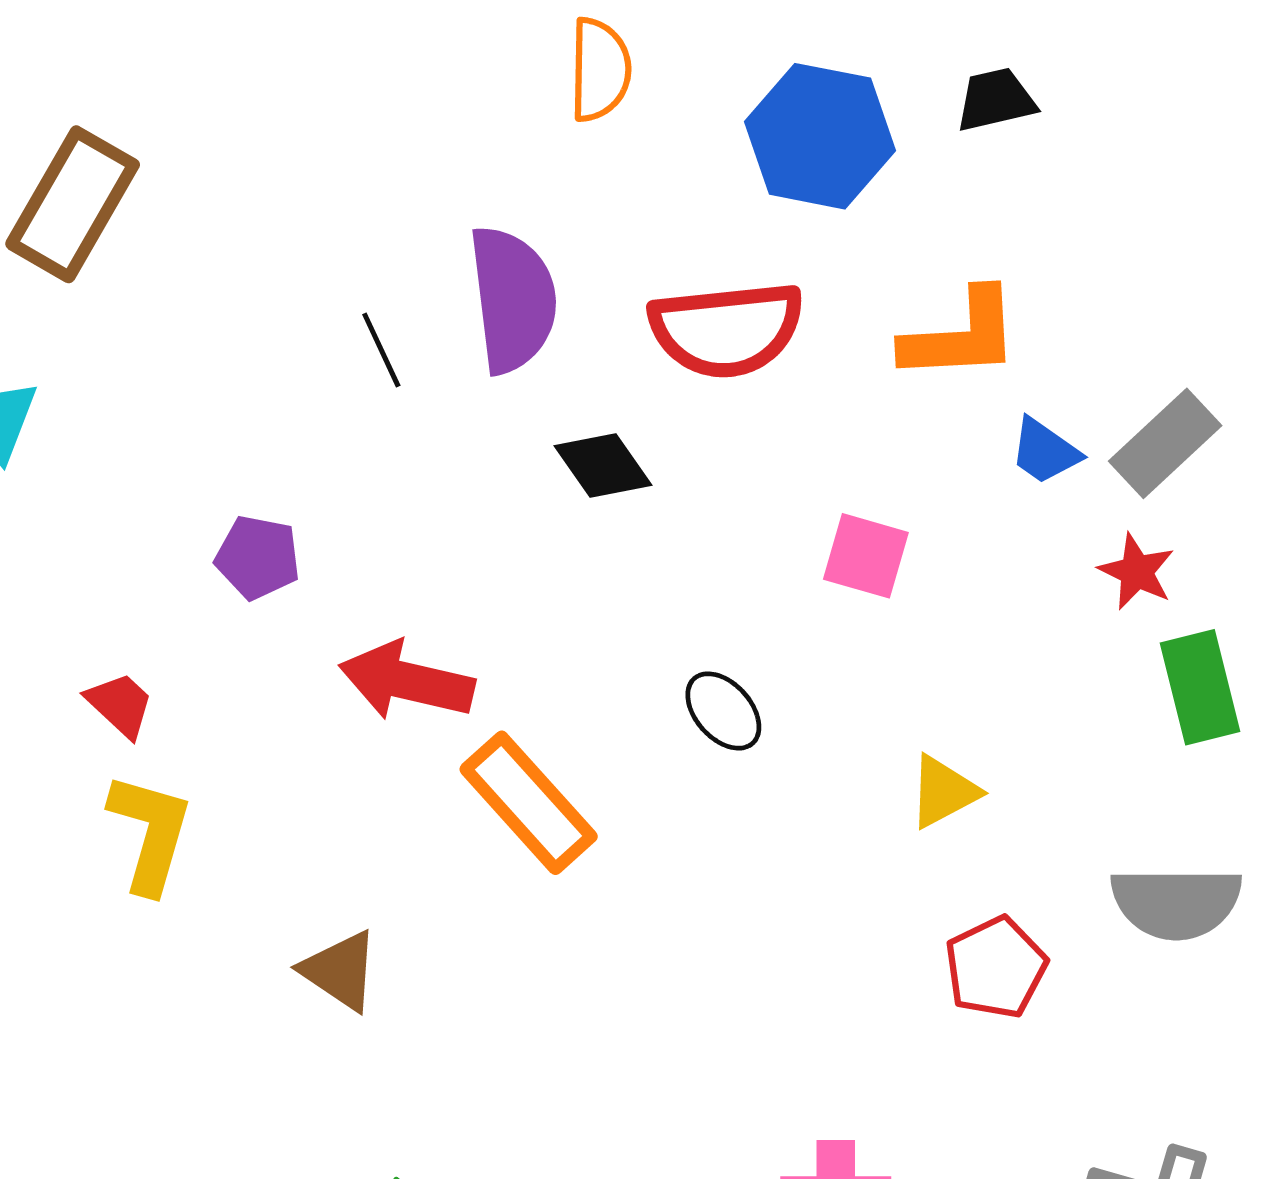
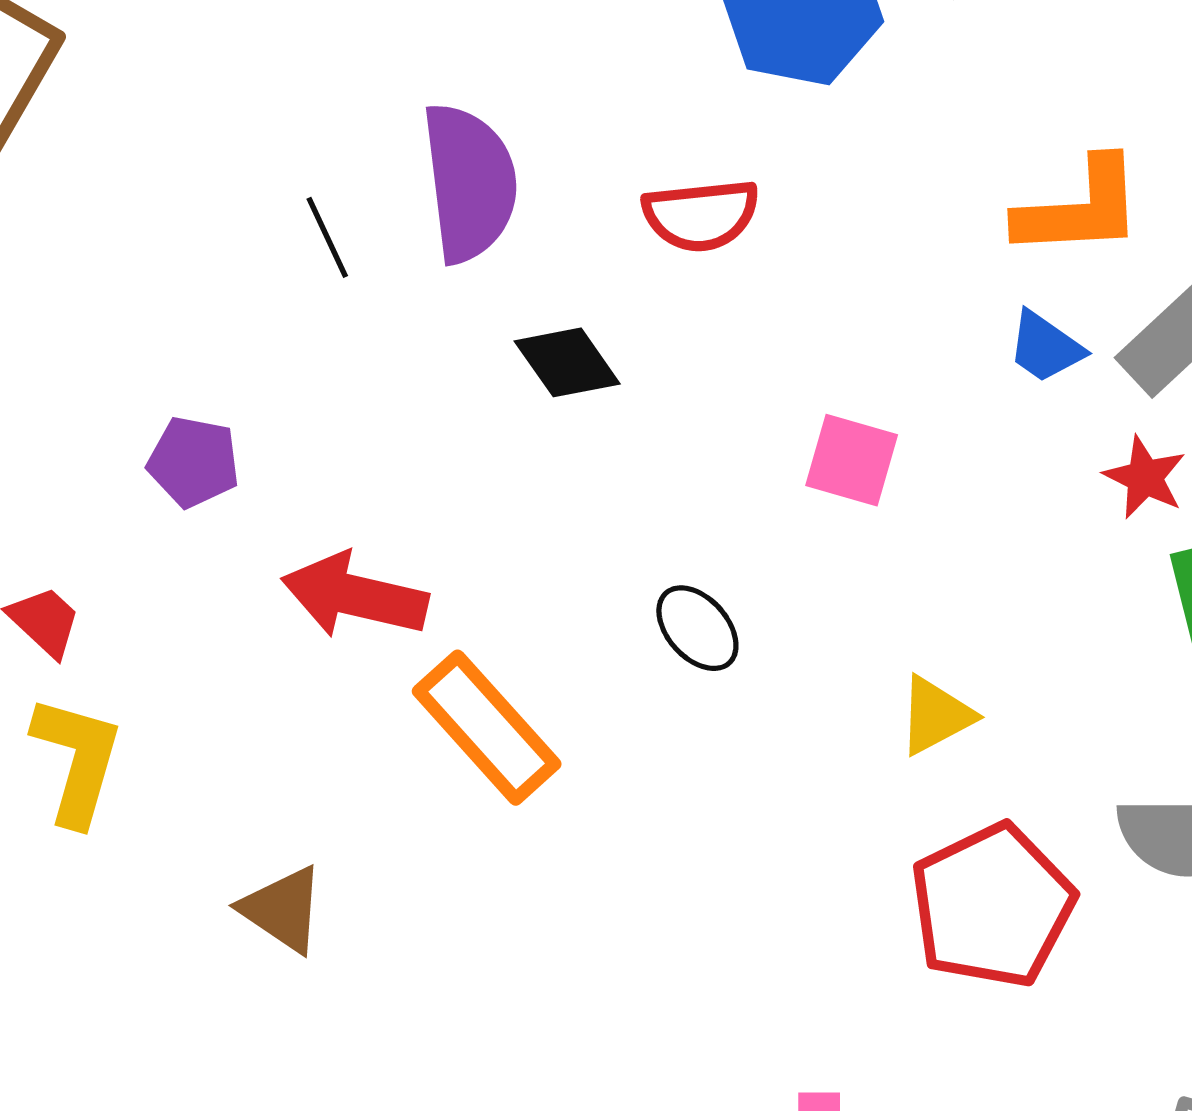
red semicircle: (727, 329) -> (701, 215), size x0.7
orange L-shape: (961, 336) -> (1080, 208), moved
red pentagon: (996, 968) -> (992, 906), size x1.5

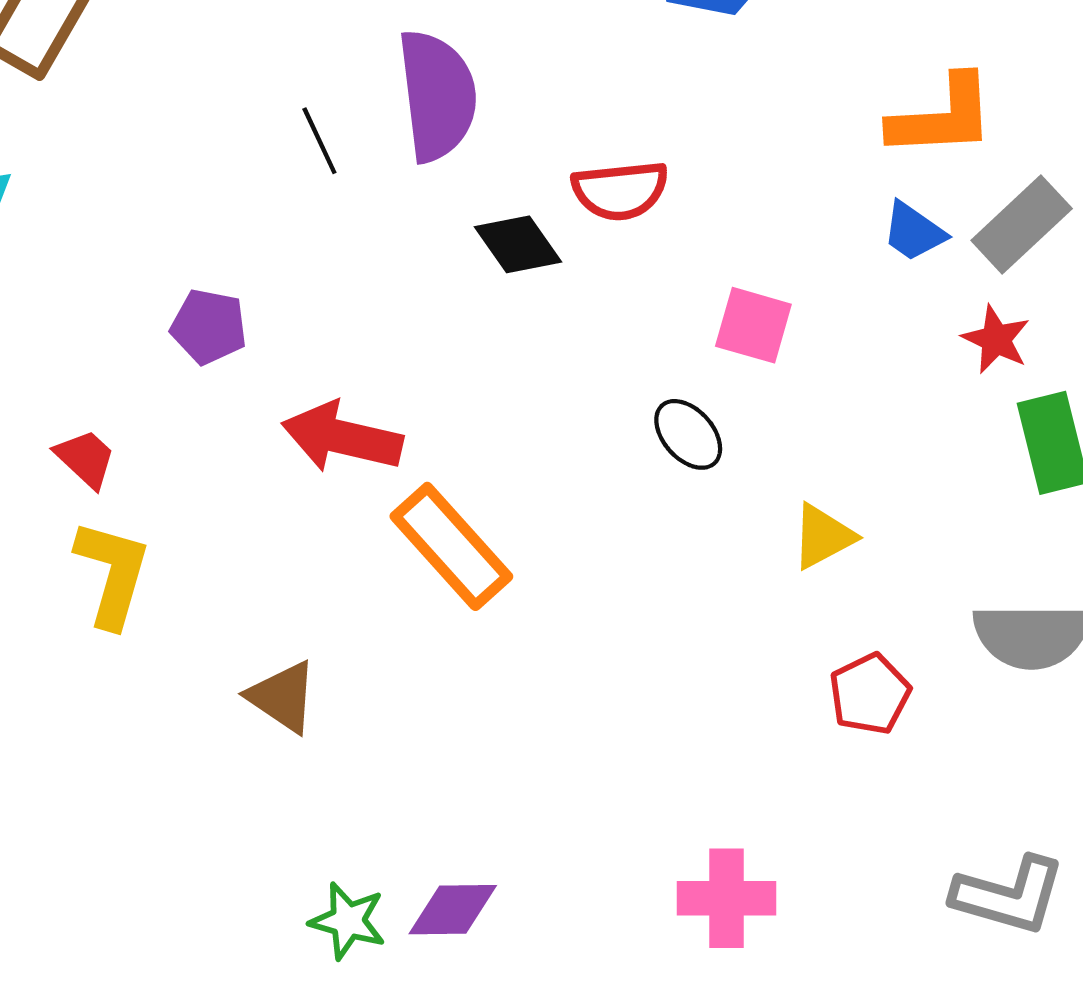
red semicircle: (701, 215) -> (620, 190), moved
black ellipse: (697, 628) -> (688, 434), moved
red pentagon: (992, 906) -> (870, 694), size x0.6

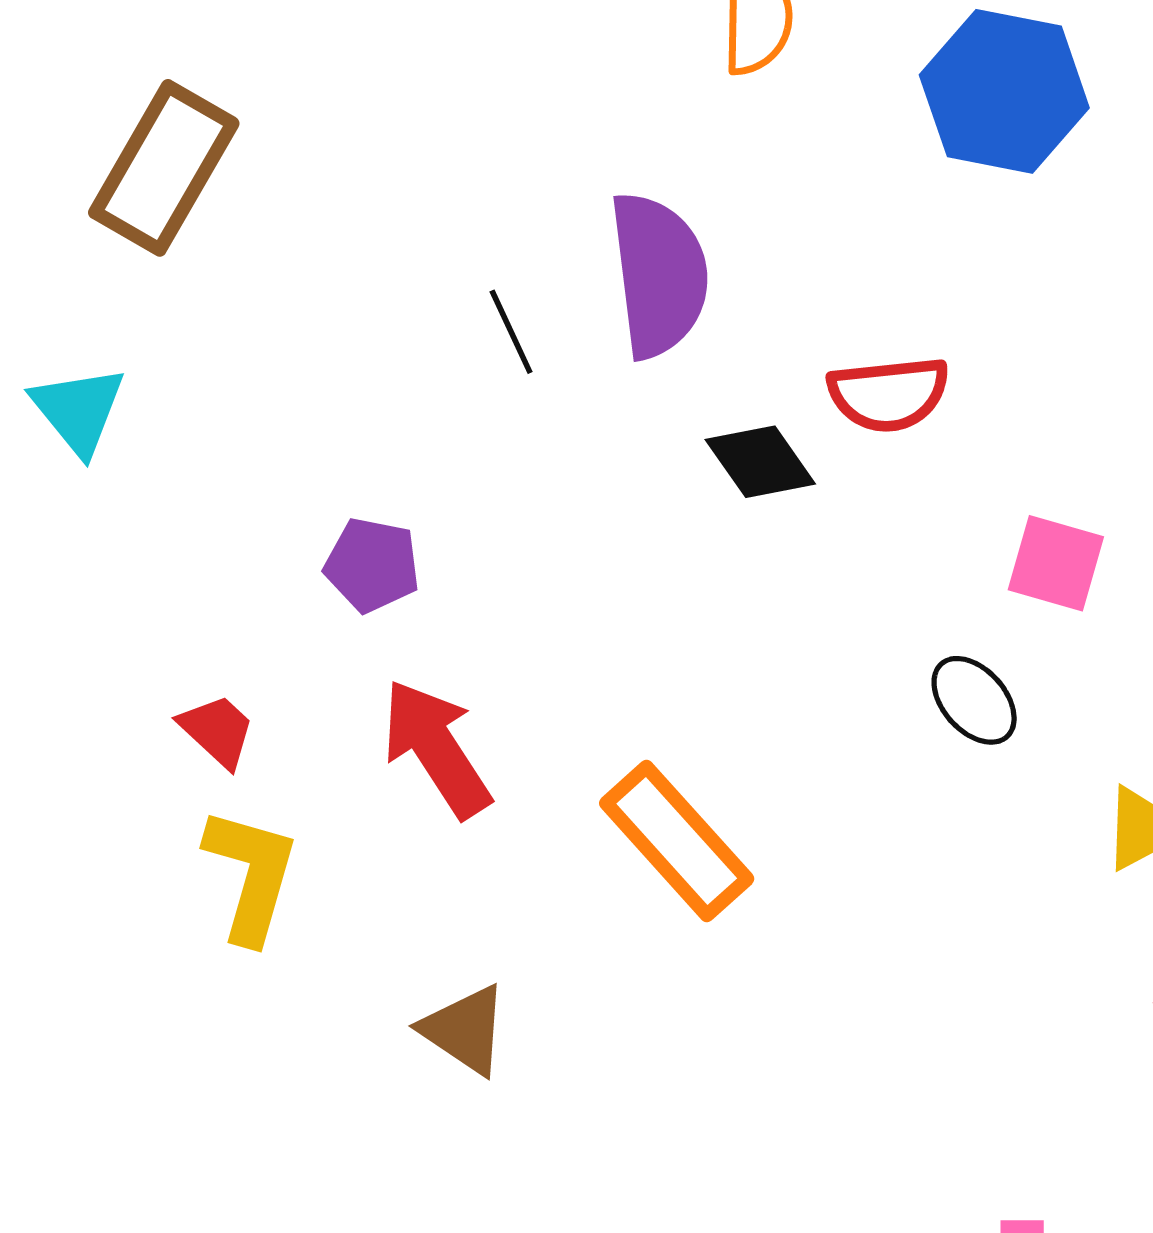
red arrow: (342, 437) -> (436, 748), moved, turned 44

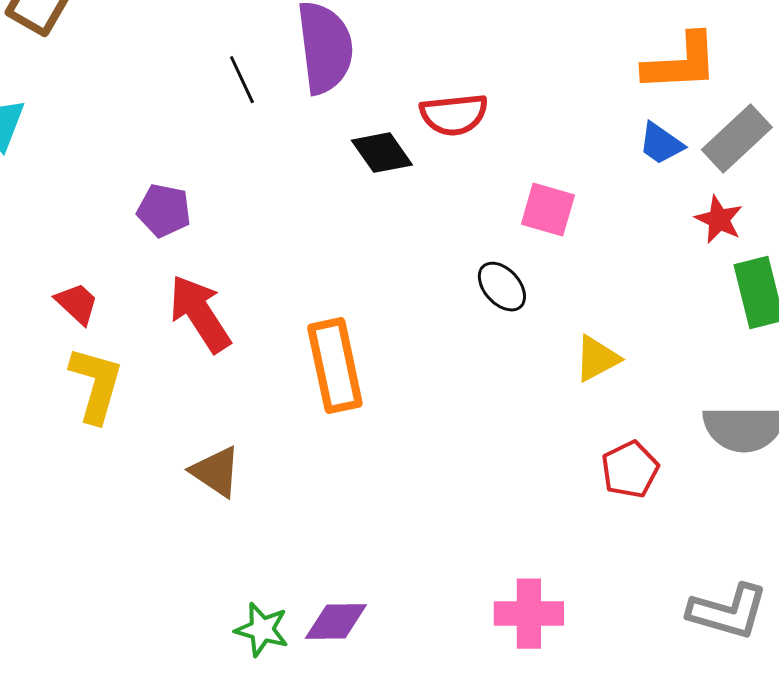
orange rectangle: (677, 841) -> (335, 366), turned 30

